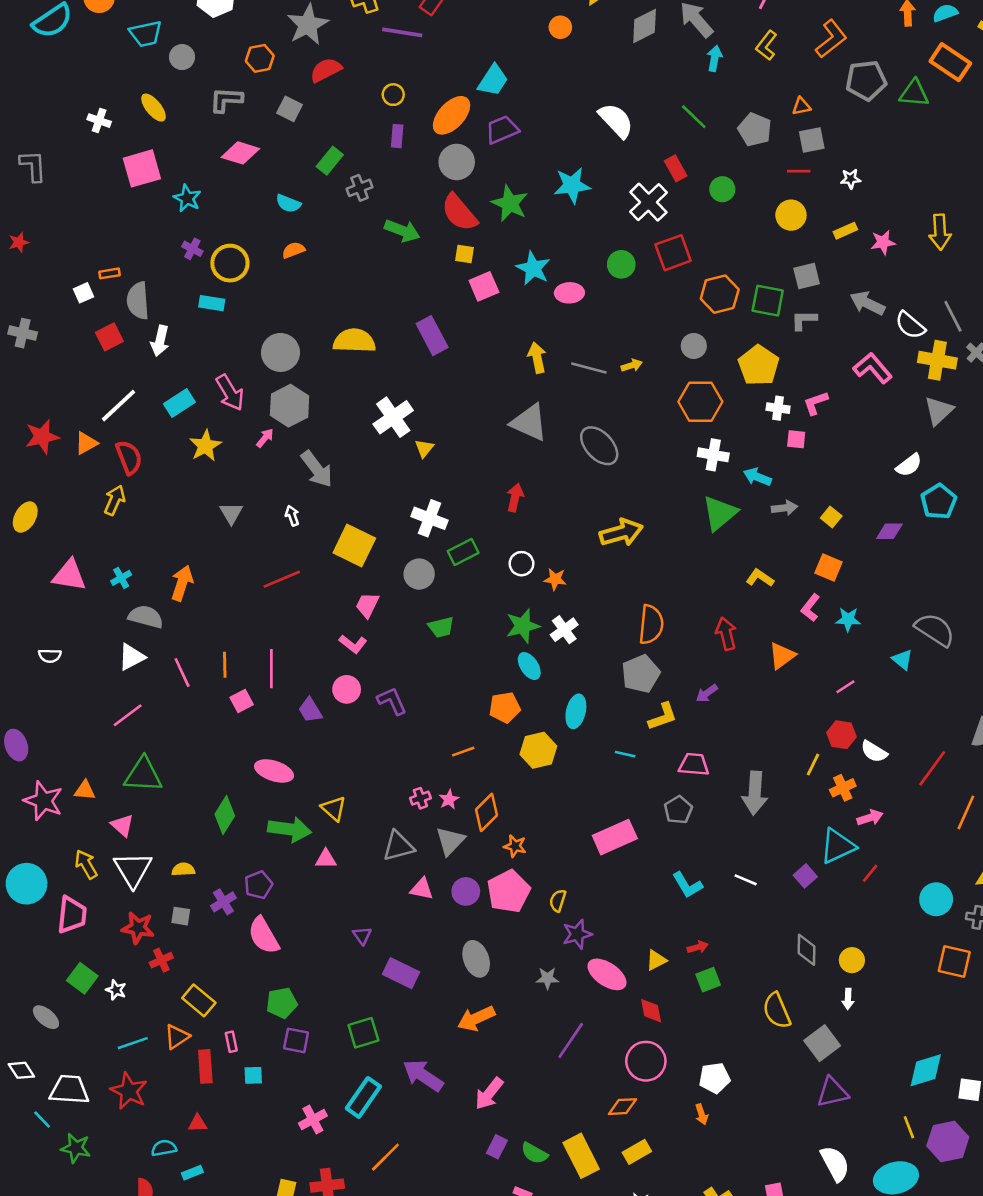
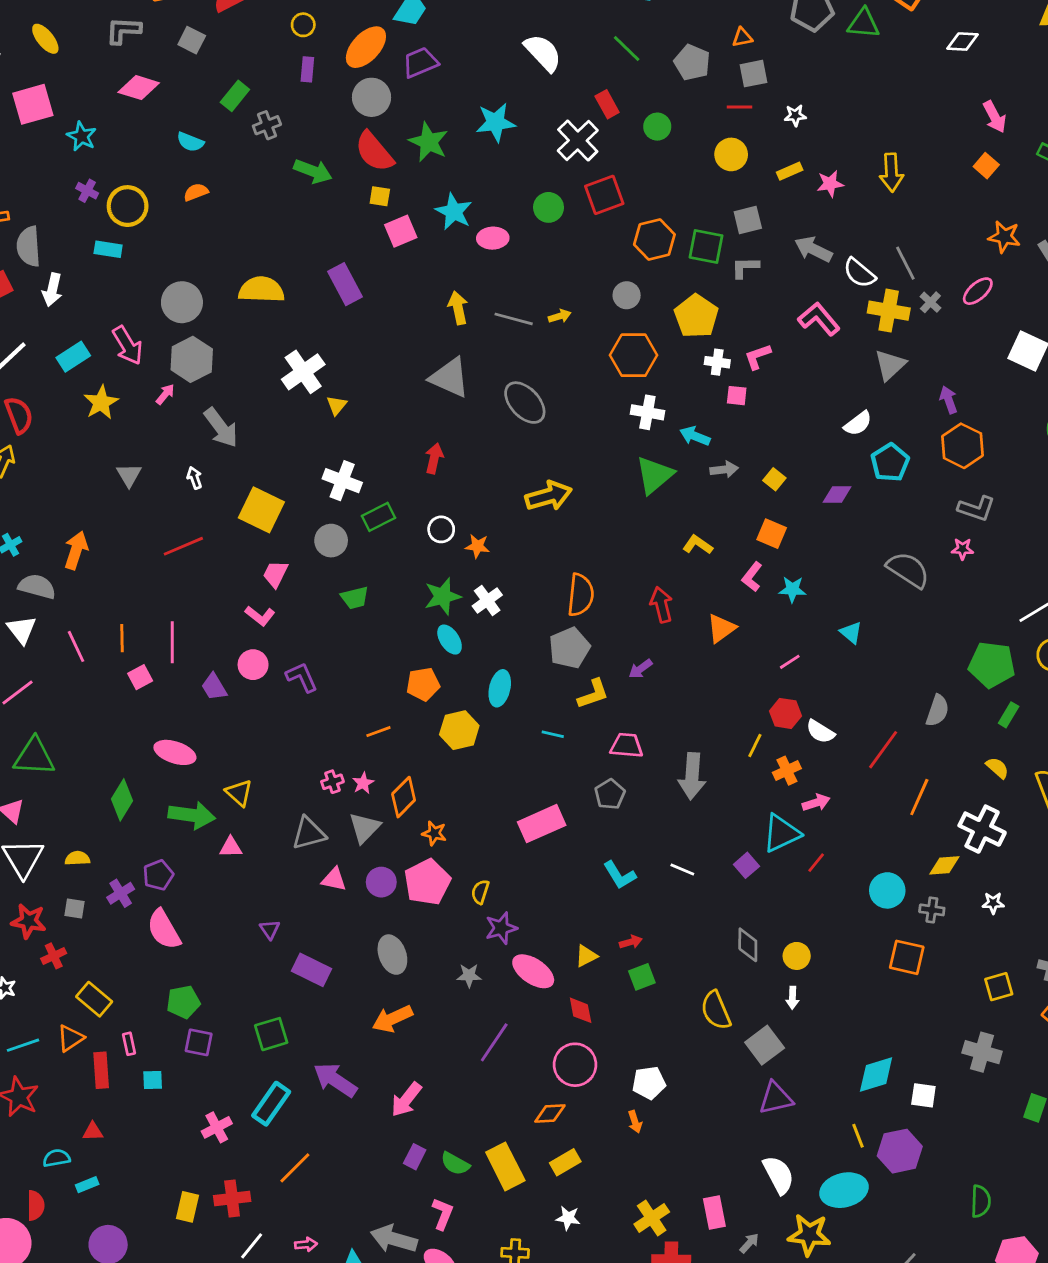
gray semicircle: (935, 630) -> (908, 570), moved
white triangle: (131, 657) -> (22, 630), turned -40

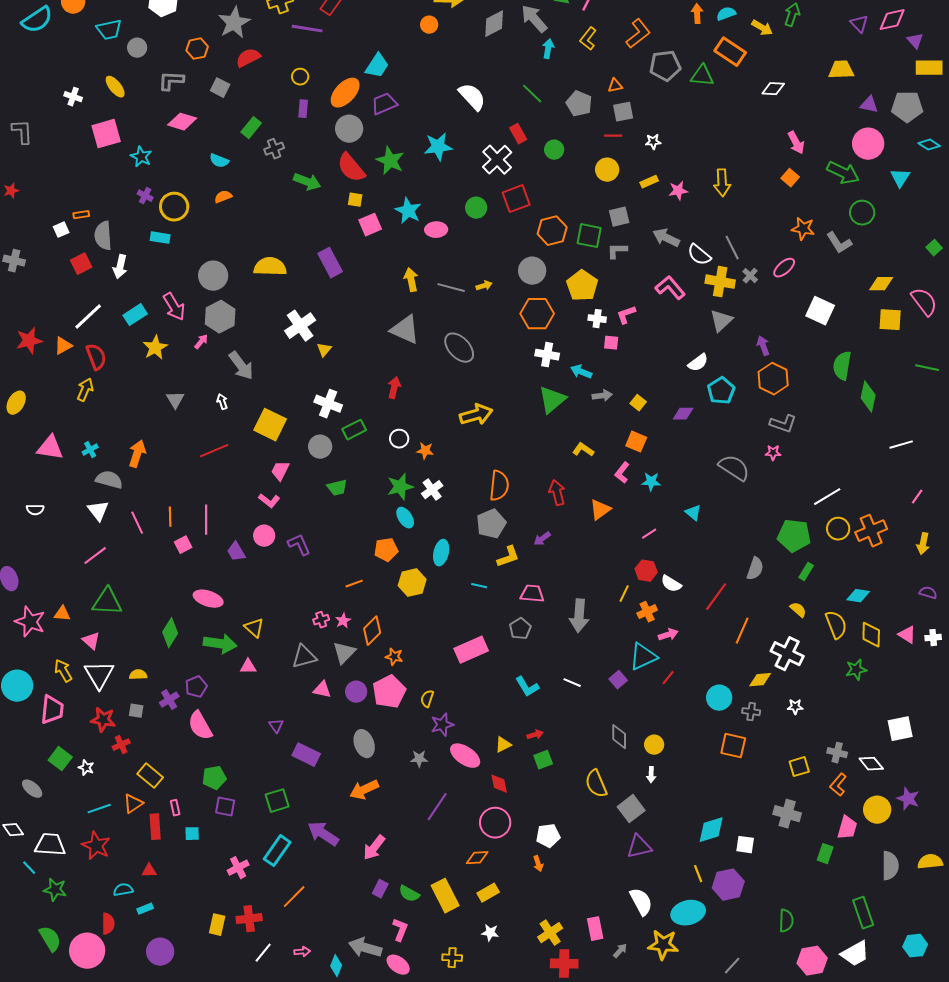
gray circle: (627, 295) -> (532, 271), size x1.4

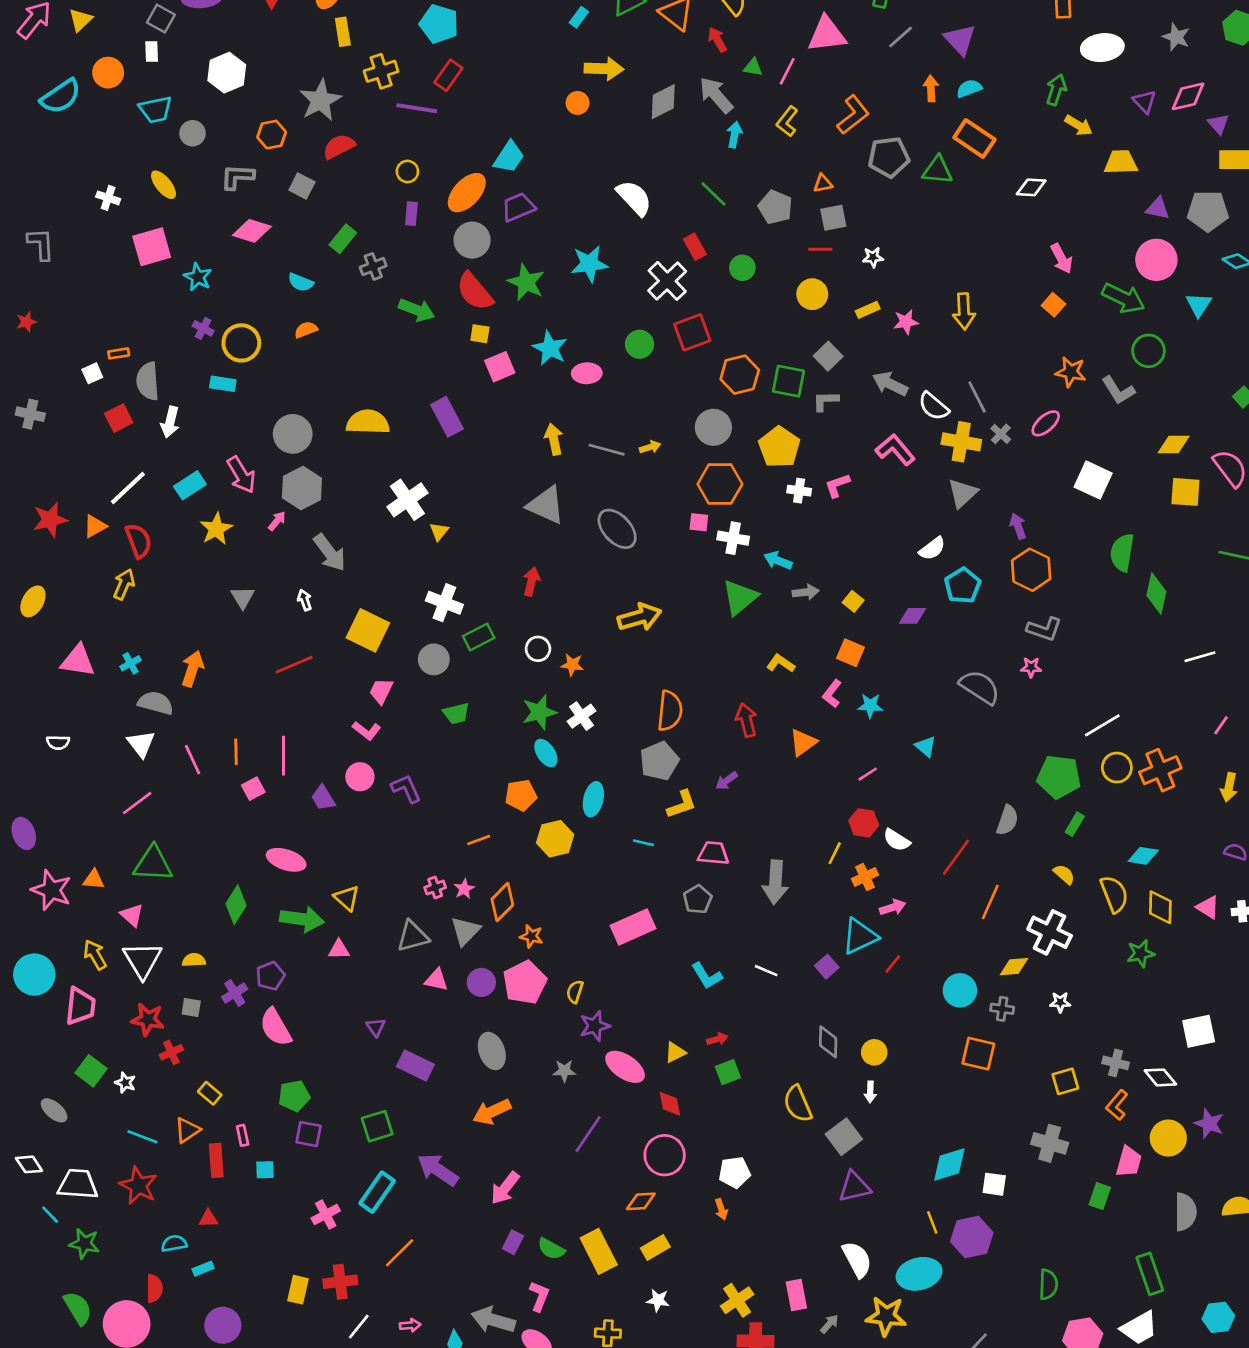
yellow arrow: (762, 28) -> (1079, 125), moved
gray square: (619, 217) -> (828, 356), turned -30
pink square: (611, 343) -> (699, 522), moved
yellow rectangle: (150, 776) -> (210, 1093), size x0.7
cyan line: (99, 809) -> (142, 1137), turned 40

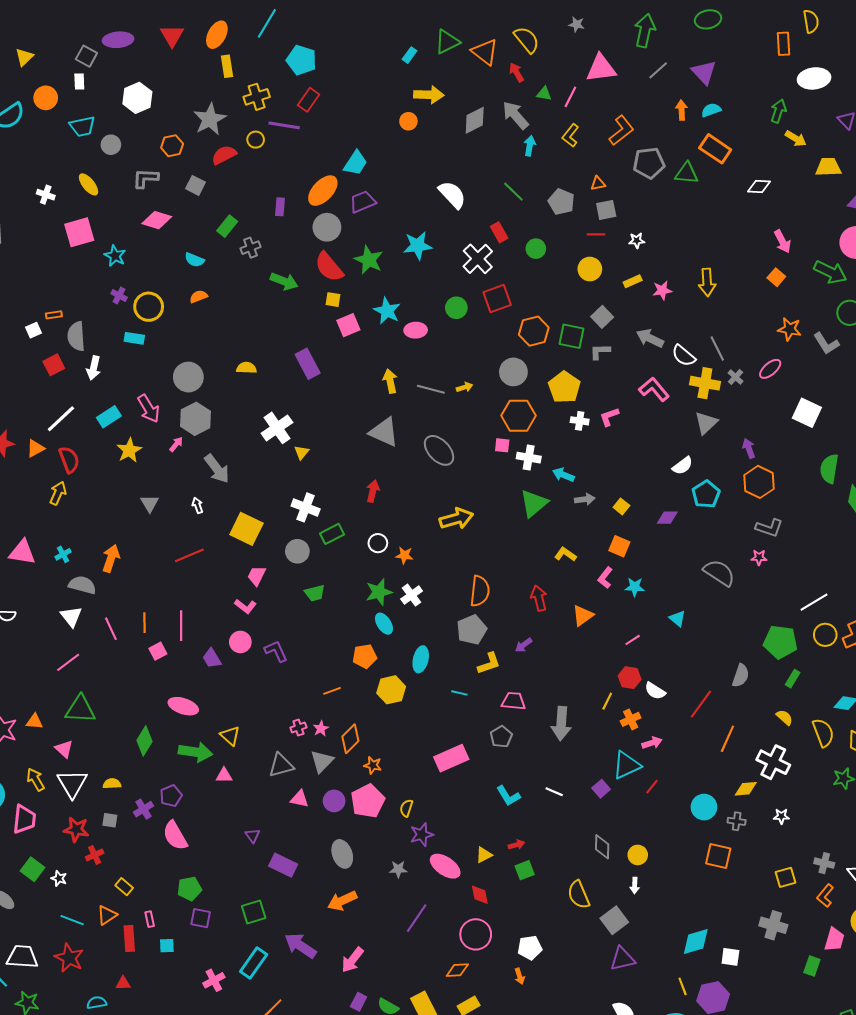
yellow circle: (407, 172) -> (256, 140), moved
yellow semicircle: (368, 422) -> (246, 368), size x0.6

